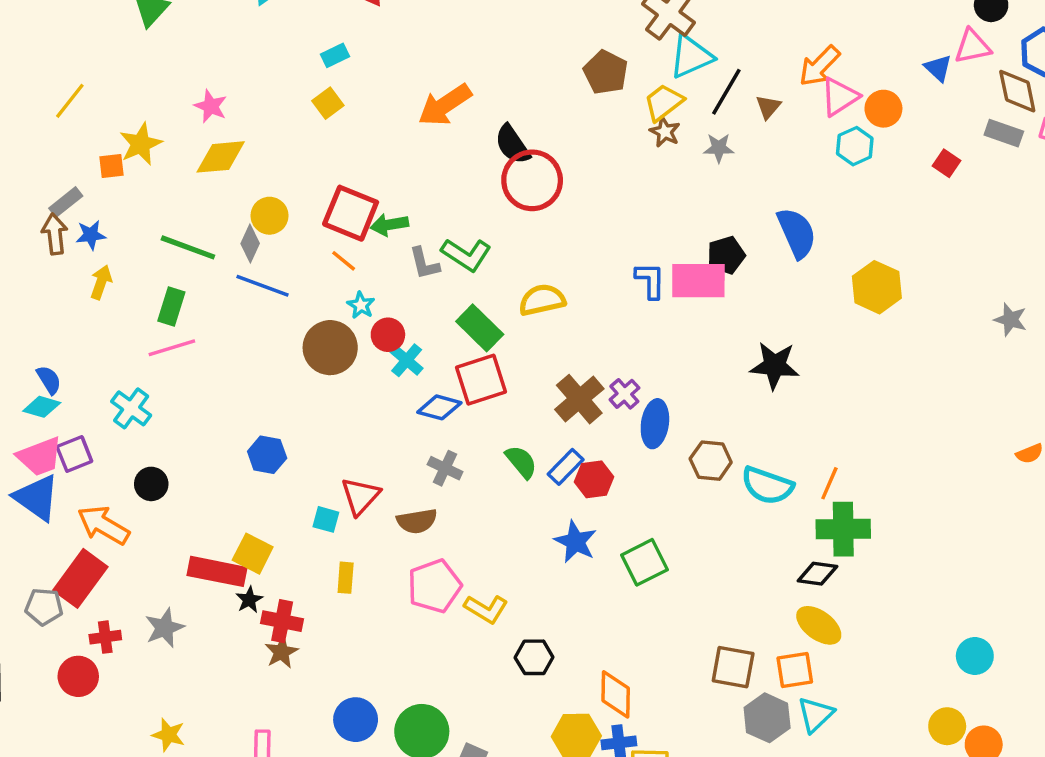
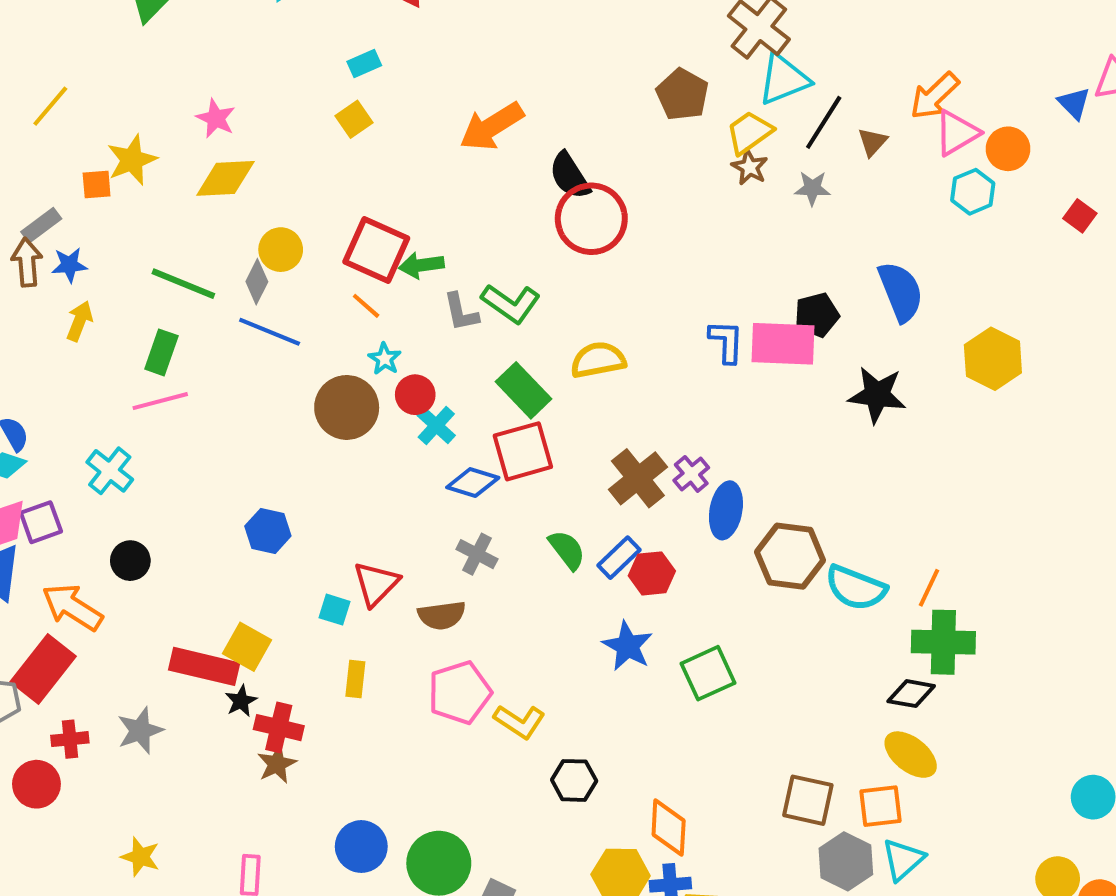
black star: (775, 366) -> (877, 395), moved
brown hexagon: (711, 461) -> (790, 556), size x1.4

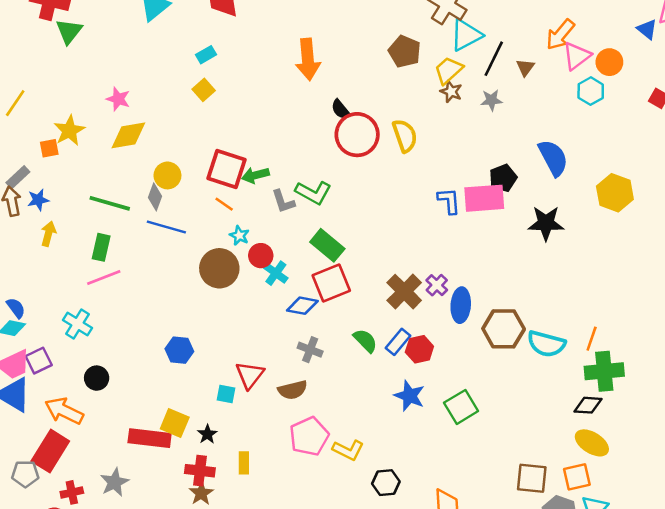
orange arrow: (492, 126) -> (308, 59), moved, turned -57
black semicircle: (570, 176) -> (341, 110), size x0.7
yellow semicircle: (598, 360) -> (405, 136), moved, turned 88
yellow rectangle: (355, 679) -> (244, 463), moved
black star: (241, 701) -> (207, 434), moved

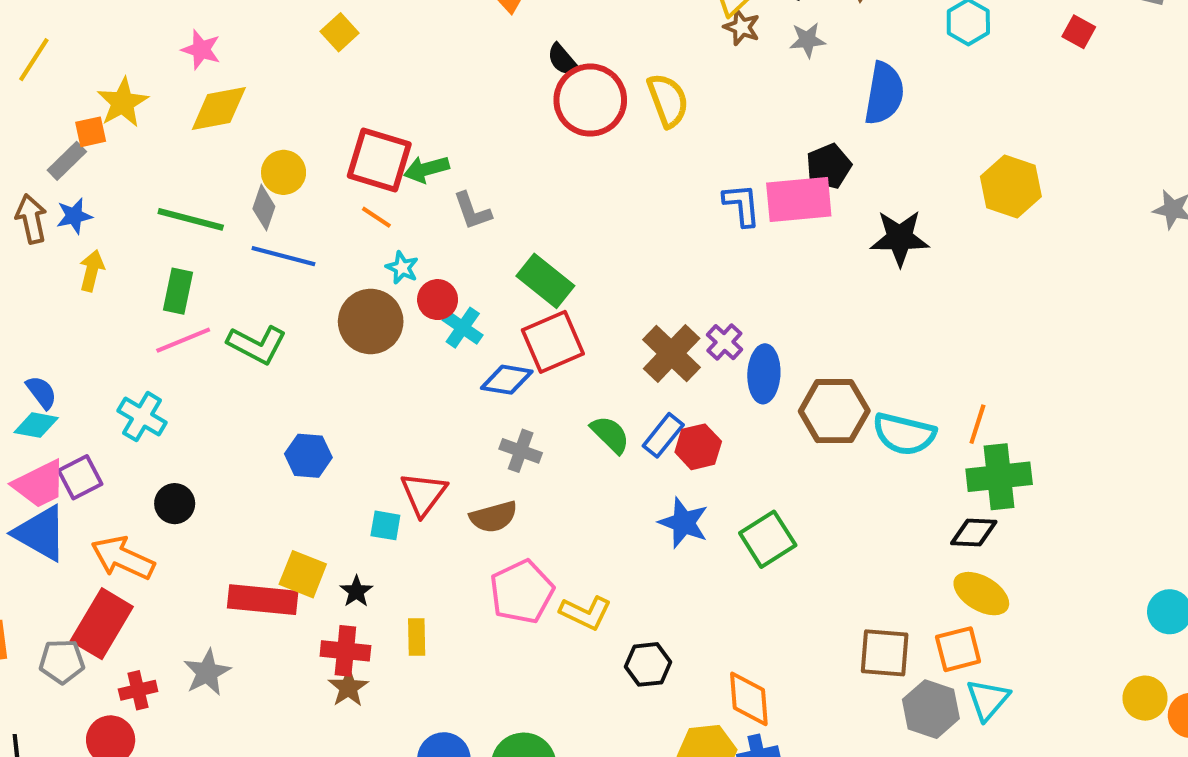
blue semicircle: (553, 158) -> (884, 93), moved, turned 39
gray rectangle: (18, 177) -> (67, 161), moved
green L-shape: (313, 193) -> (257, 345), moved

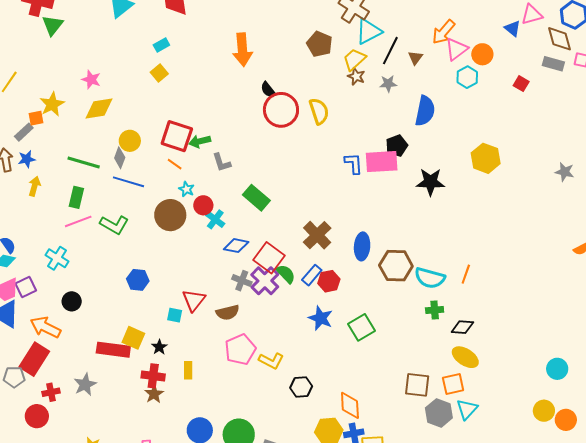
red square: (553, 342) -> (269, 258), moved, turned -32
purple cross: (724, 342) -> (265, 281), moved, size x1.6
green cross: (999, 477) -> (435, 310), moved, size x0.6

